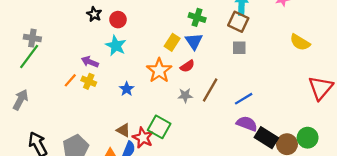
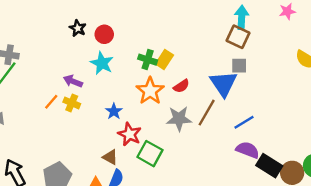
green cross: (197, 17) -> (148, 60), moved
blue triangle: (194, 41) -> (223, 84), moved, size x1.4
gray star: (185, 95) -> (179, 119), size x1.5
red star: (143, 138) -> (130, 134), moved

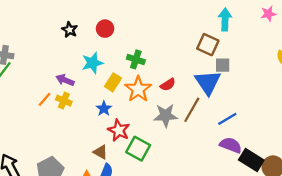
red circle: (104, 34) -> (105, 29), moved
brown square: (238, 37) -> (208, 45), moved
yellow rectangle: (164, 60) -> (113, 82), moved
cyan star: (102, 63) -> (92, 63), turned 30

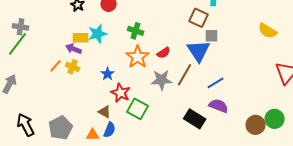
yellow rectangle: (113, 82) -> (81, 38), moved, turned 56
black rectangle: (251, 160) -> (195, 119), moved

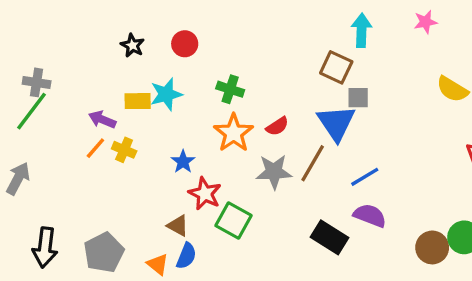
purple arrow: (74, 49) -> (102, 120), moved
black arrow: (26, 125) -> (45, 247), turned -145
orange triangle: (93, 135) -> (158, 264), turned 40

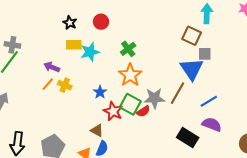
green cross: (230, 89) -> (128, 49), turned 35
yellow rectangle: (138, 101) -> (74, 45), moved
red semicircle: (277, 126) -> (143, 111), moved
green square: (234, 221) -> (130, 104), moved

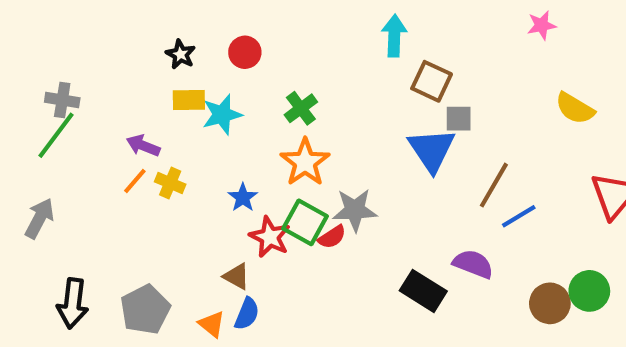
cyan arrow: (207, 14) -> (394, 36), moved
brown line: (178, 93) -> (494, 185), moved
blue line: (209, 101) -> (519, 216), moved

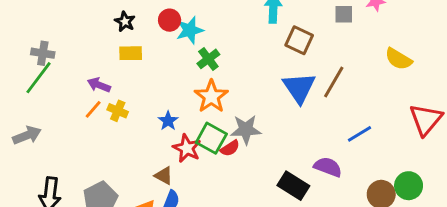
cyan star: (222, 115) -> (190, 30), moved
gray square: (459, 119) -> (344, 14), moved
brown line: (494, 185) -> (334, 82), moved
gray arrow: (39, 218) -> (27, 135), turned 40

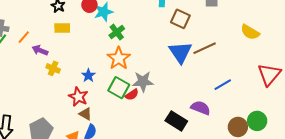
brown line: (334, 82) -> (205, 48), turned 35
orange line: (93, 109) -> (24, 37), moved
red star: (187, 148) -> (78, 97), moved

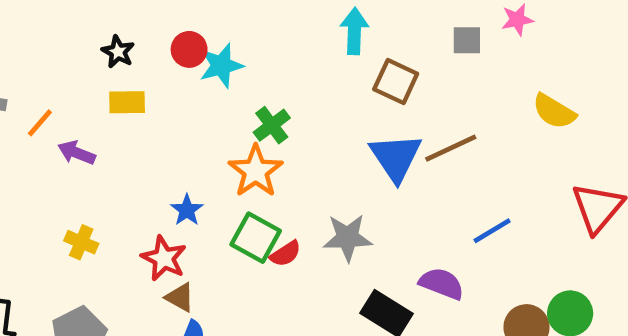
green cross: (117, 32) -> (272, 125), moved
yellow cross: (53, 68) -> (81, 242), moved
gray star: (143, 82) -> (347, 238), moved

